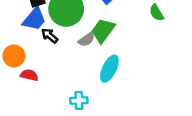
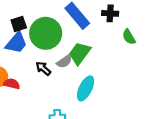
black arrow: (50, 36) -> (43, 69), moved
red semicircle: (29, 75) -> (12, 84), moved

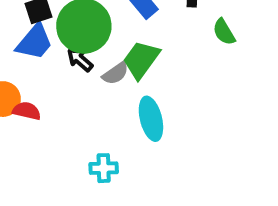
black arrow: (43, 69) -> (80, 60), moved
cyan ellipse: (86, 88) -> (151, 119), turned -40

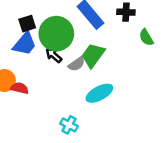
cyan ellipse: (151, 119) -> (99, 93), turned 76
cyan cross: (104, 168) -> (69, 125), turned 30

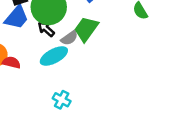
cyan ellipse: (99, 93) -> (54, 56), moved

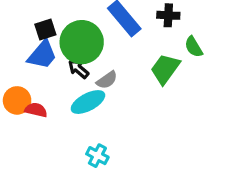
green trapezoid: (86, 29) -> (165, 69), moved

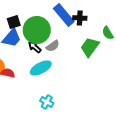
black cross: (168, 15) -> (80, 18), moved
gray semicircle: (107, 80) -> (53, 46), moved

